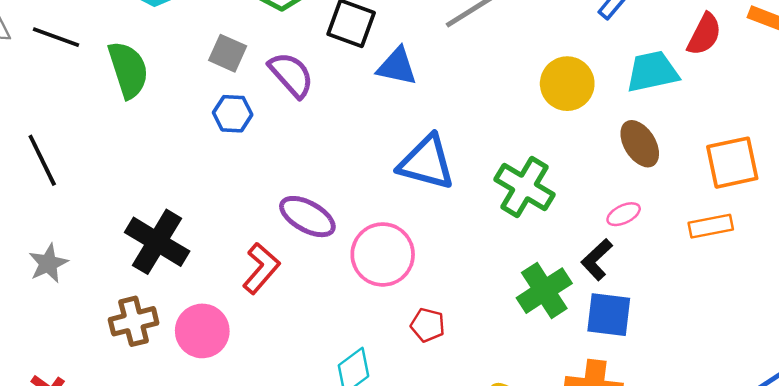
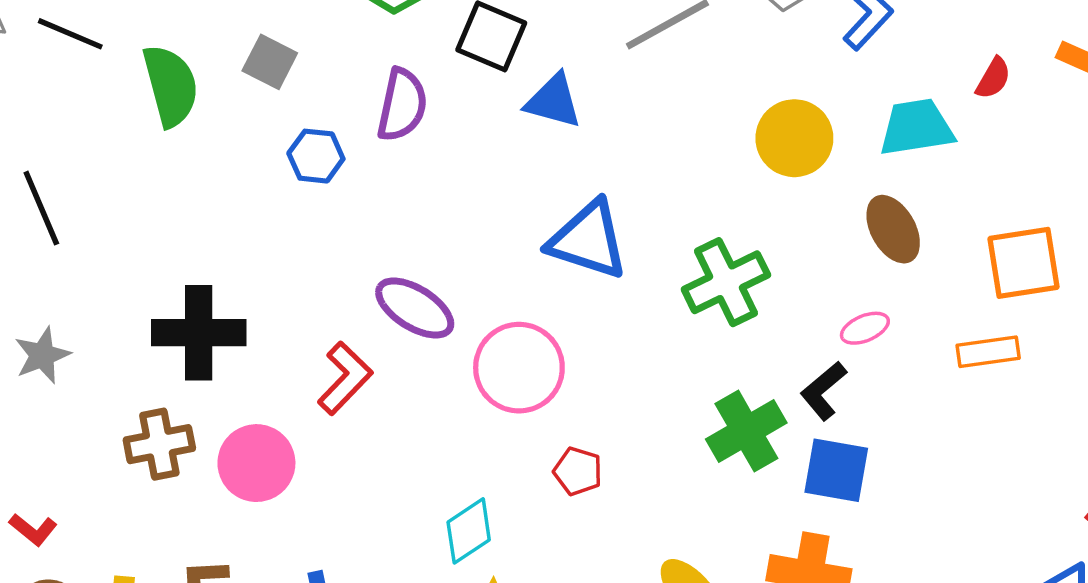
red semicircle: (704, 34) -> (993, 78), size x0.7
gray square: (228, 53) -> (270, 62), moved
purple semicircle: (291, 75) -> (402, 105), turned 51
green cross: (525, 187) -> (726, 282), turned 30
black cross: (157, 242) -> (199, 333), turned -34

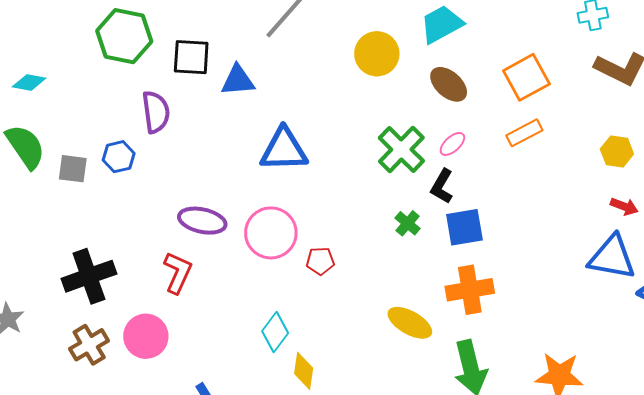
gray square: (270, 62) -> (73, 169), moved
green cross: (726, 282) -> (401, 149), moved
green cross: (746, 431) -> (408, 223), size x0.6
red pentagon: (578, 471) -> (320, 261), moved

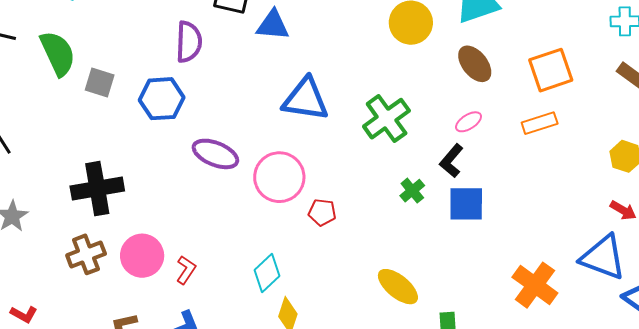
green cross: (401, 149) -> (387, 119), moved
blue hexagon: (119, 157) -> (162, 99), moved, size x1.4
red L-shape: (178, 273) -> (186, 270), moved, size x0.7
orange cross: (470, 290) -> (535, 285), moved, turned 36

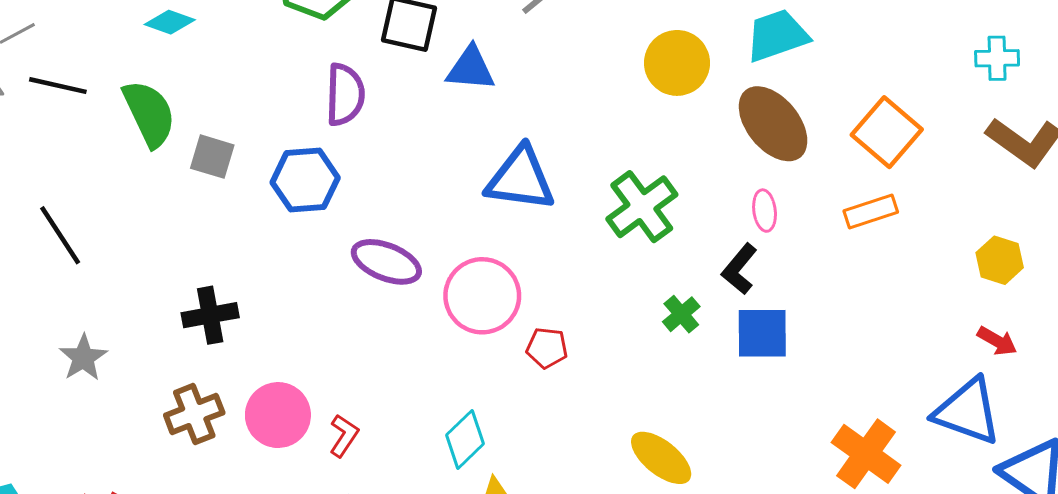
brown ellipse: (475, 64) -> (773, 124), size x1.4
orange square: (551, 70) -> (887, 132), turned -30
pink ellipse: (469, 122) -> (765, 211), turned -64
black cross: (97, 189) -> (210, 315), size x0.7

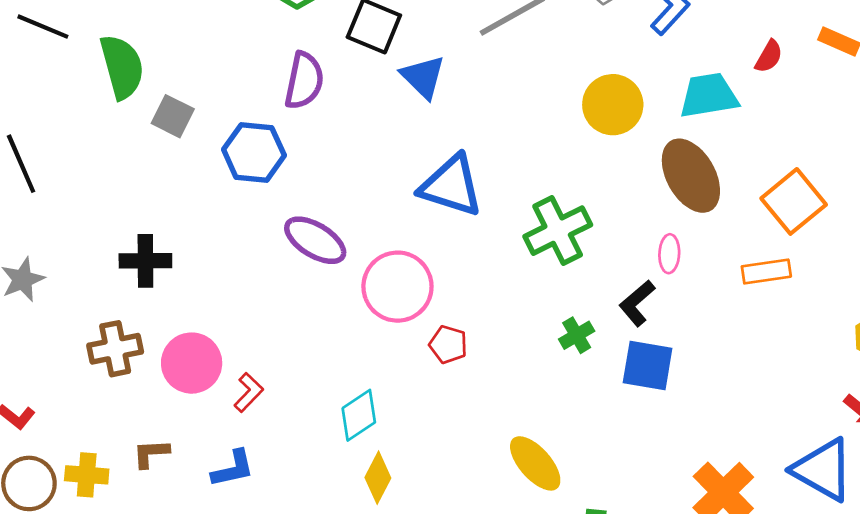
blue triangle: (471, 68) -> (423, 77), turned 30

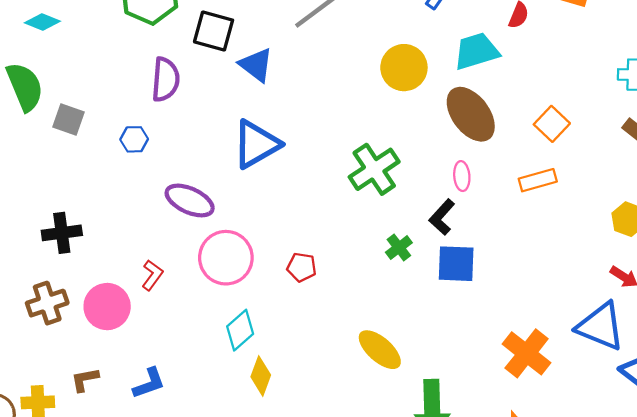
blue hexagon: (254, 152) -> (134, 139), size x0.6
blue triangle: (451, 186) -> (256, 144), moved, turned -40
orange square: (794, 201) -> (552, 124), size x0.7
pink circle: (397, 287) -> (226, 258), moved
red L-shape: (249, 392) -> (152, 275), moved

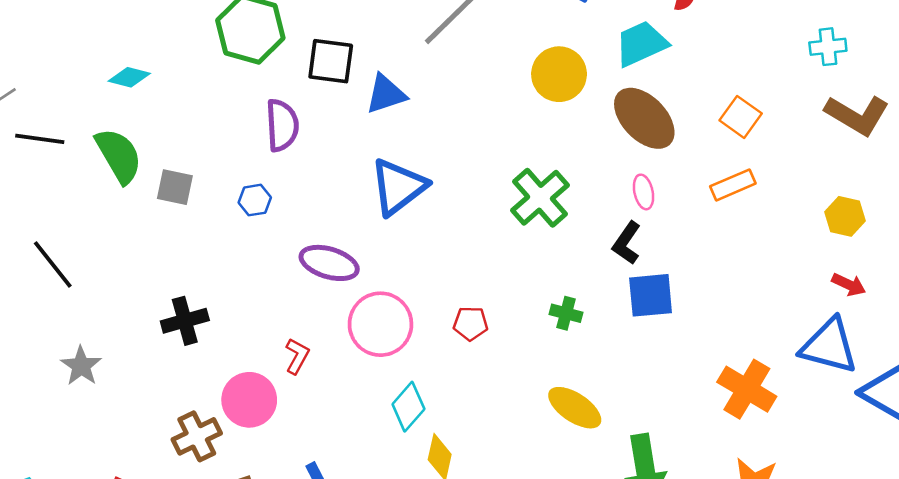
blue triangle: (256, 65) -> (386, 94), turned -48
green cross: (399, 247) -> (566, 313), moved, turned -30
brown cross: (47, 303) -> (197, 436), moved

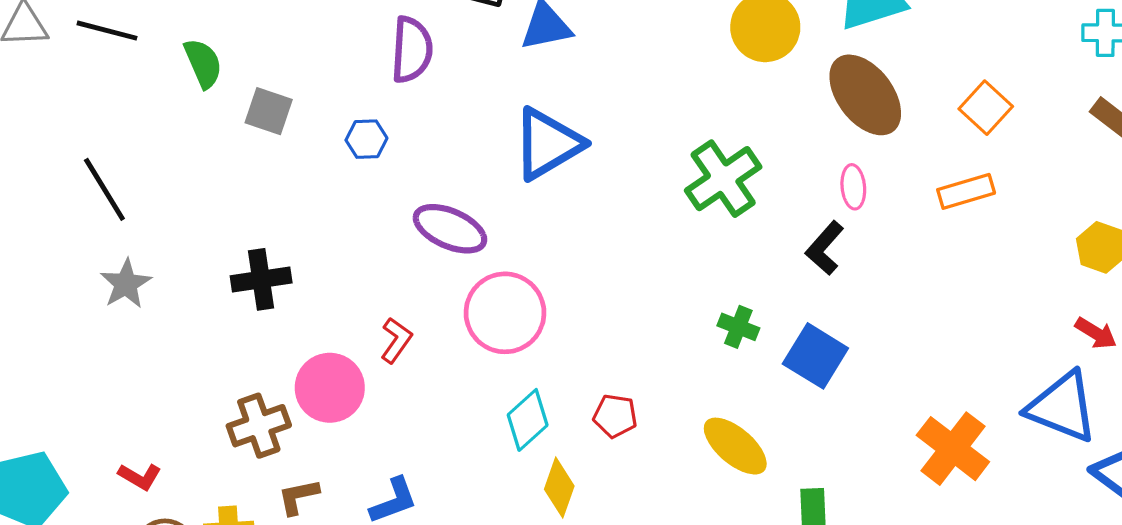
green semicircle: (119, 156) -> (203, 63), size x0.7
blue square: (651, 295) -> (815, 356), moved, turned 30
red pentagon: (470, 323) -> (615, 416), moved
gray star: (81, 366) -> (126, 284), moved

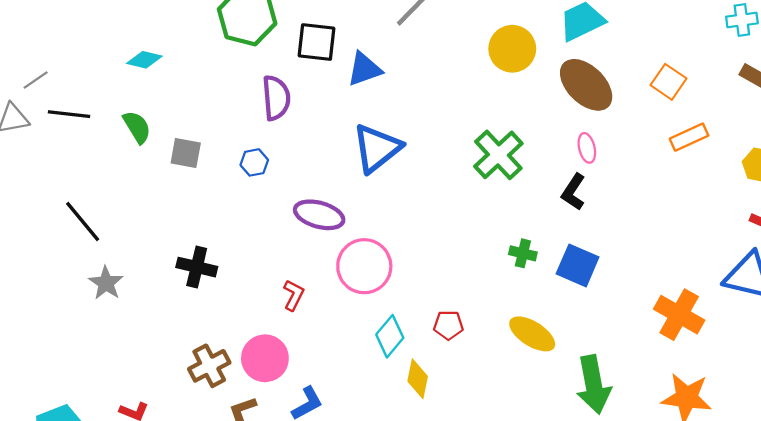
orange rectangle: (966, 191) -> (689, 137), moved
black cross: (261, 279) -> (197, 267), turned 30
pink circle: (330, 388) -> (265, 358), moved

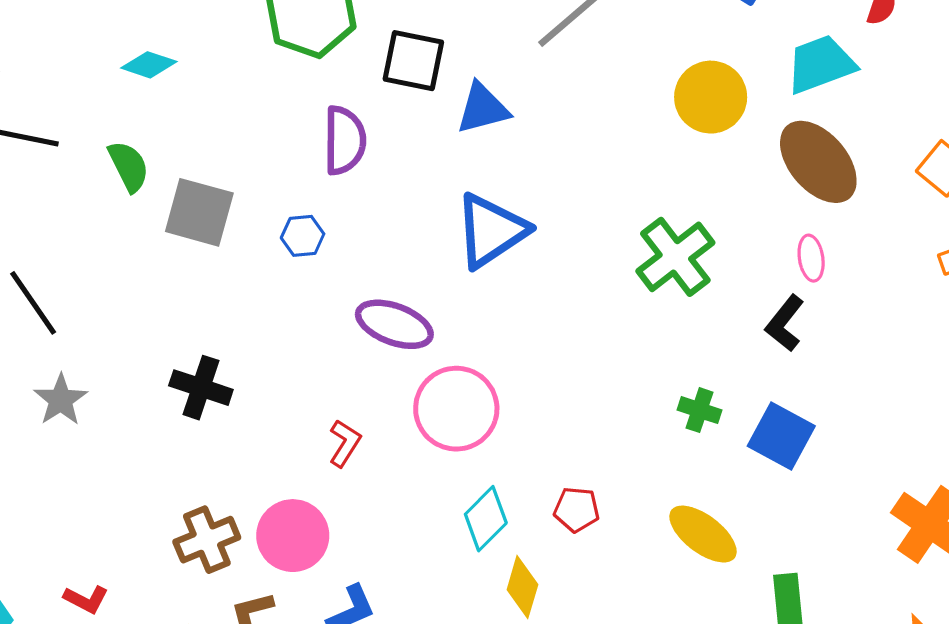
gray square: (186, 153) -> (199, 212), size x1.4

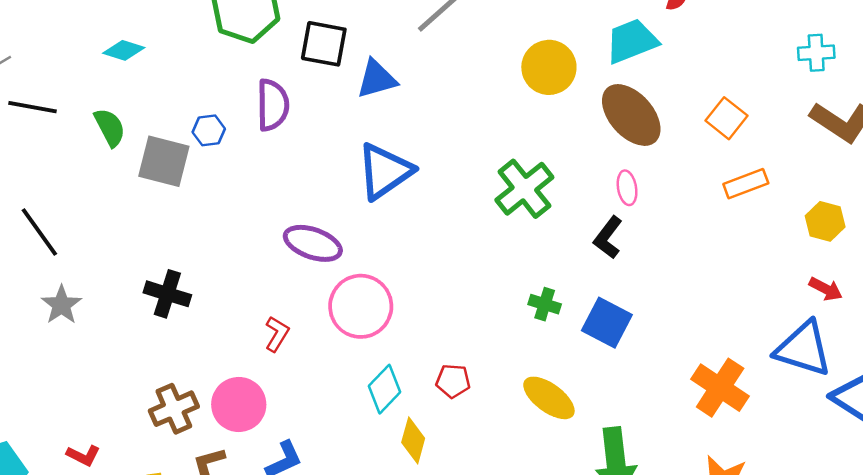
blue hexagon: (303, 236) -> (209, 130), moved

